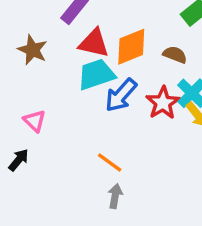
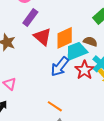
red triangle: (94, 43) -> (43, 37), turned 30
cyan trapezoid: (96, 74) -> (76, 51), moved

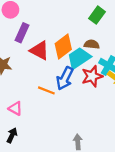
red star: (84, 70) -> (92, 76), turned 30
orange line: (55, 106) -> (46, 90), moved

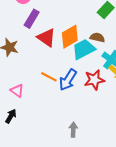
red star: (92, 76) -> (94, 80), moved
blue arrow: (65, 78) -> (68, 80), moved

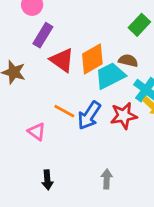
pink triangle: (17, 91) -> (37, 132), moved
black arrow: (11, 116) -> (47, 180), moved, turned 144
gray arrow: (73, 130) -> (107, 179), moved

